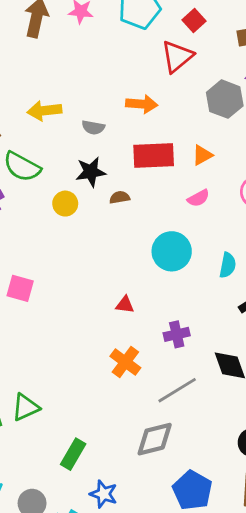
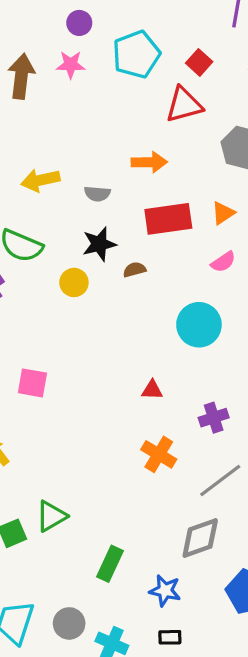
red triangle: (177, 56) -> (184, 105), turned 30
blue star: (104, 494) -> (165, 591), moved

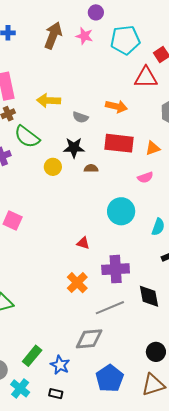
purple cross: (214, 418) -> (116, 269), size x1.5
green rectangle: (110, 564) -> (32, 356), moved

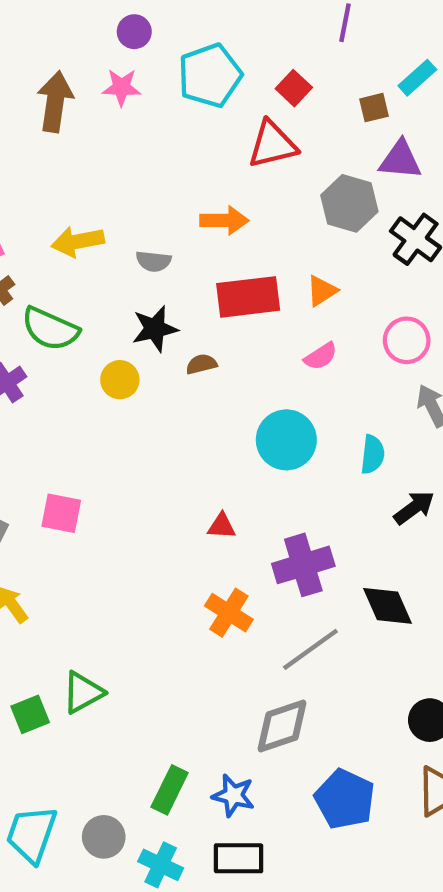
black rectangle: (56, 394) -> (239, 858), size x1.6

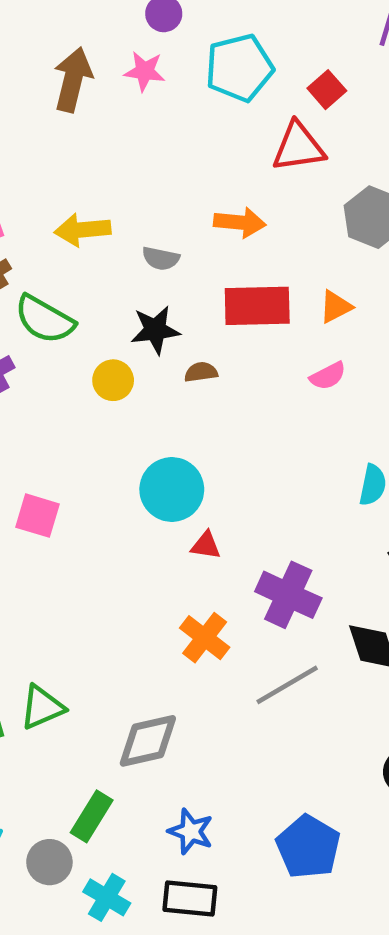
cyan circle: (286, 440) -> (172, 489), moved
purple cross: (303, 565) -> (288, 595), turned 36
gray diamond: (282, 726) -> (148, 741), moved
green rectangle: (170, 790) -> (92, 816), moved

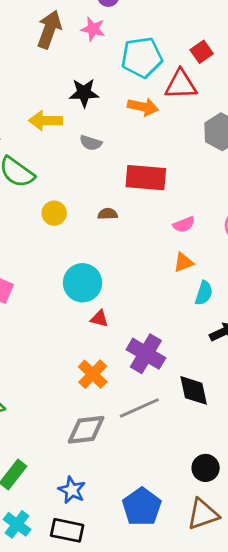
cyan pentagon: (239, 68) -> (142, 57), moved
orange arrow: (240, 222) -> (143, 107), moved
orange triangle: (336, 307) -> (184, 262), moved
black star: (155, 330) -> (84, 93), moved
gray diamond: (148, 741) -> (86, 430), moved

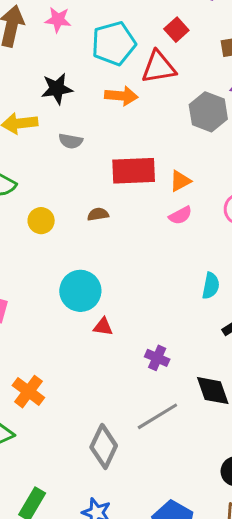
orange triangle: (184, 262) -> (180, 181), moved
purple cross: (146, 354) -> (157, 358), size x0.6
orange cross: (93, 374) -> (28, 392), moved
gray diamond: (86, 430) -> (104, 447), turned -51

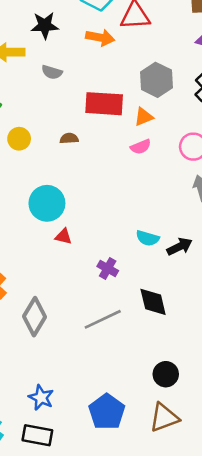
gray hexagon: (208, 112) -> (156, 80), moved
cyan semicircle: (211, 286) -> (147, 238), moved, turned 90
gray diamond: (104, 447) -> (35, 317), moved

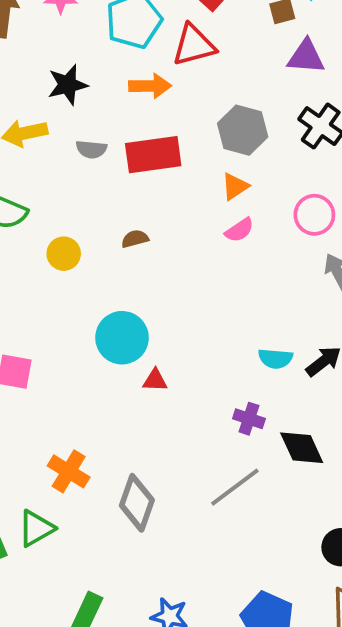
red rectangle: (104, 104) -> (153, 155), moved
purple cross: (108, 268) -> (249, 419), moved

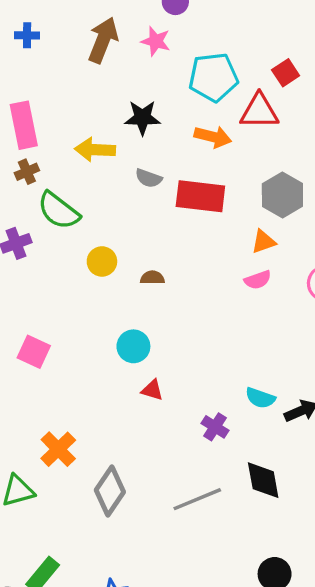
brown semicircle: (135, 239) -> (152, 278), moved
cyan circle: (122, 338) -> (133, 346), size x0.7
purple cross: (249, 419) -> (215, 427), moved

